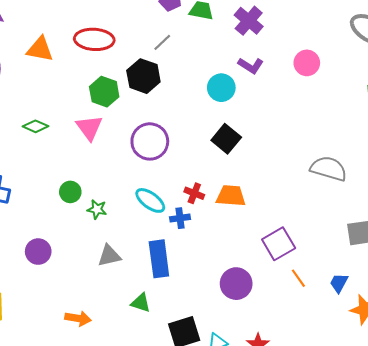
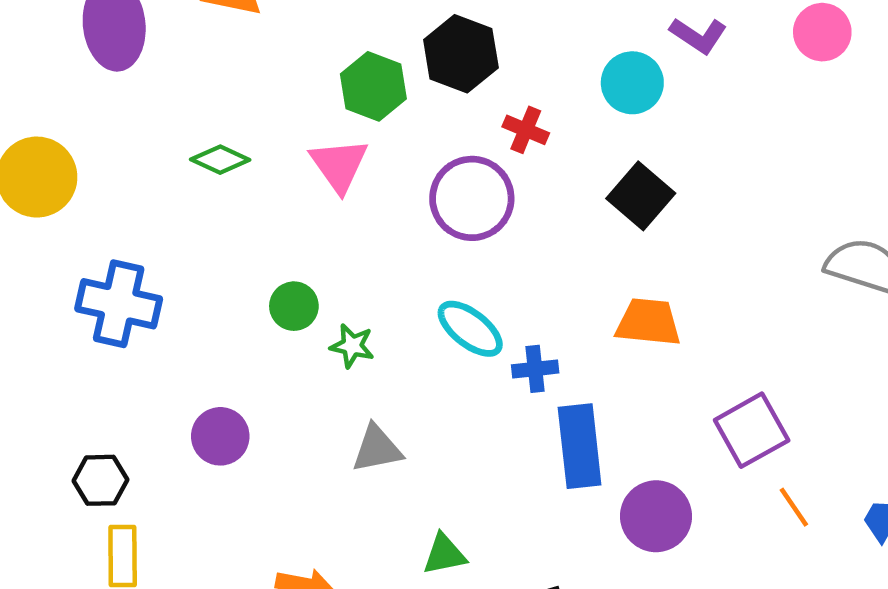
red cross: (194, 193) -> (526, 130), moved
blue rectangle: (159, 259) -> (580, 446), moved
green triangle: (141, 303) -> (444, 554), turned -30

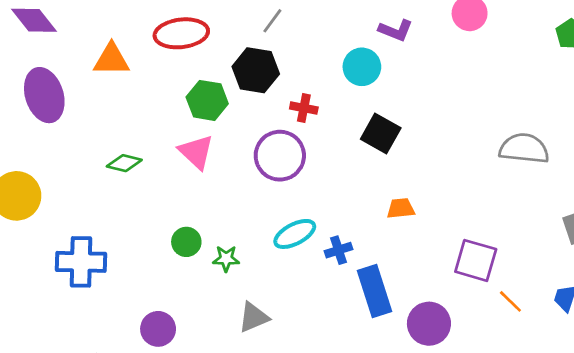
orange trapezoid: (648, 322) -> (401, 208), size x0.7
cyan ellipse: (470, 329) -> (295, 234), turned -54
purple square: (752, 430) -> (476, 260), turned -33

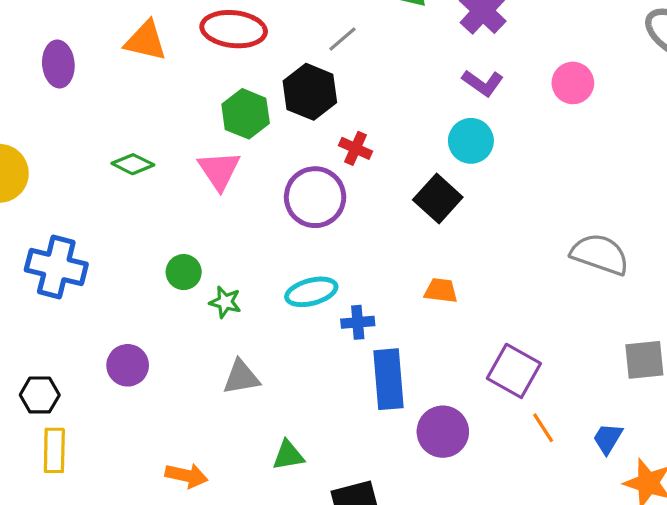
cyan circle: (362, 67) -> (471, 141), moved
purple ellipse: (44, 95) -> (58, 64), size x0.7

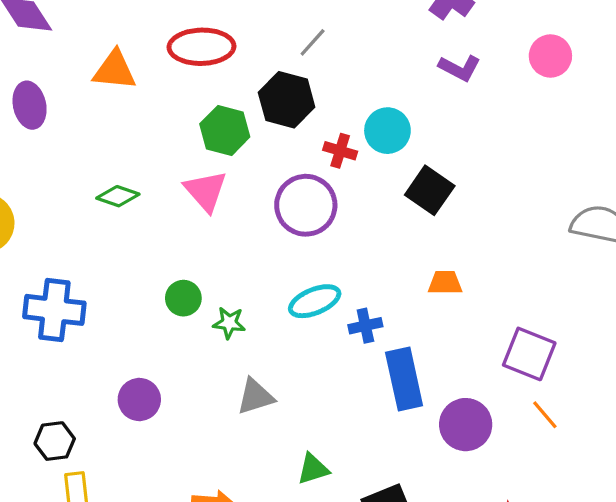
cyan circle: (471, 141) -> (387, 131), moved
orange line: (543, 428) -> (545, 415), moved

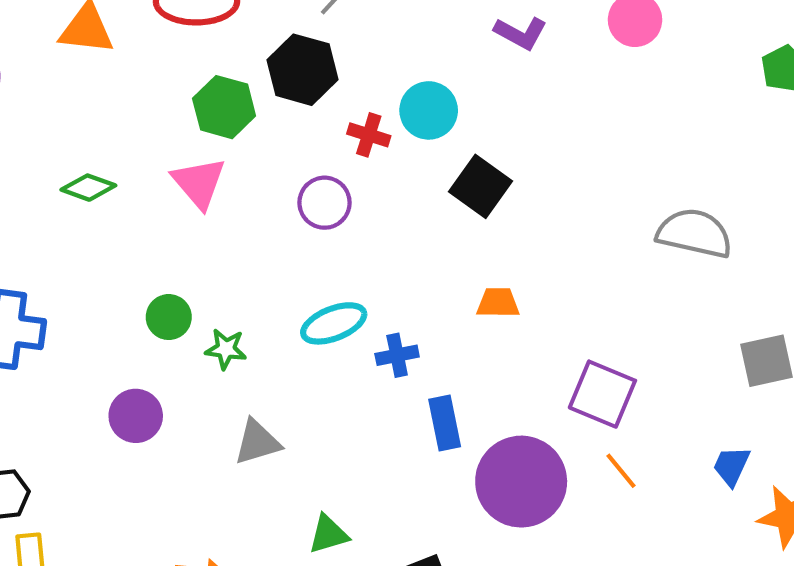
purple circle: (306, 205) -> (324, 203), size x0.7
blue rectangle: (404, 379) -> (445, 423), size x0.7
purple circle: (139, 400) -> (136, 416), moved
purple circle: (466, 425) -> (521, 482), size x1.4

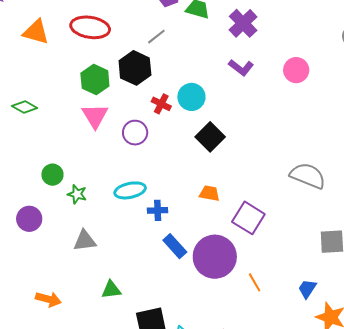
pink triangle: (199, 183) -> (95, 116), moved
purple square: (602, 394) -> (248, 218), moved
blue rectangle: (445, 423) -> (175, 246), turned -40
purple circle: (521, 482) -> (215, 257), moved

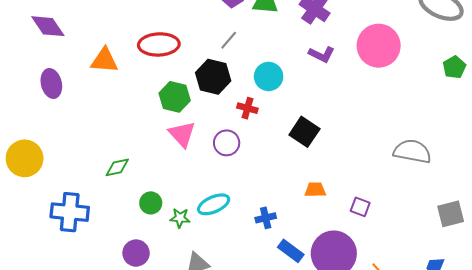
pink circle: (296, 70) -> (379, 46), size x1.6
cyan circle: (191, 97) -> (269, 76), moved
green diamond: (25, 107) -> (117, 167), moved, turned -30
cyan ellipse: (130, 190) -> (214, 204), moved
purple square: (248, 218) -> (360, 207), size x0.6

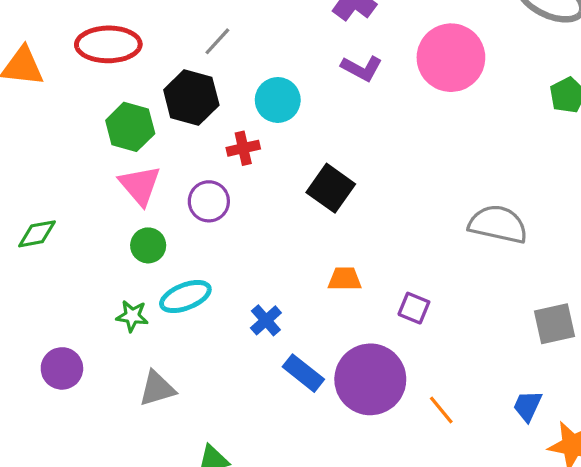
red cross: (247, 108) -> (243, 148), turned -30
green circle: (151, 203) -> (148, 245), moved
blue cross: (266, 218) -> (266, 320), turned -30

